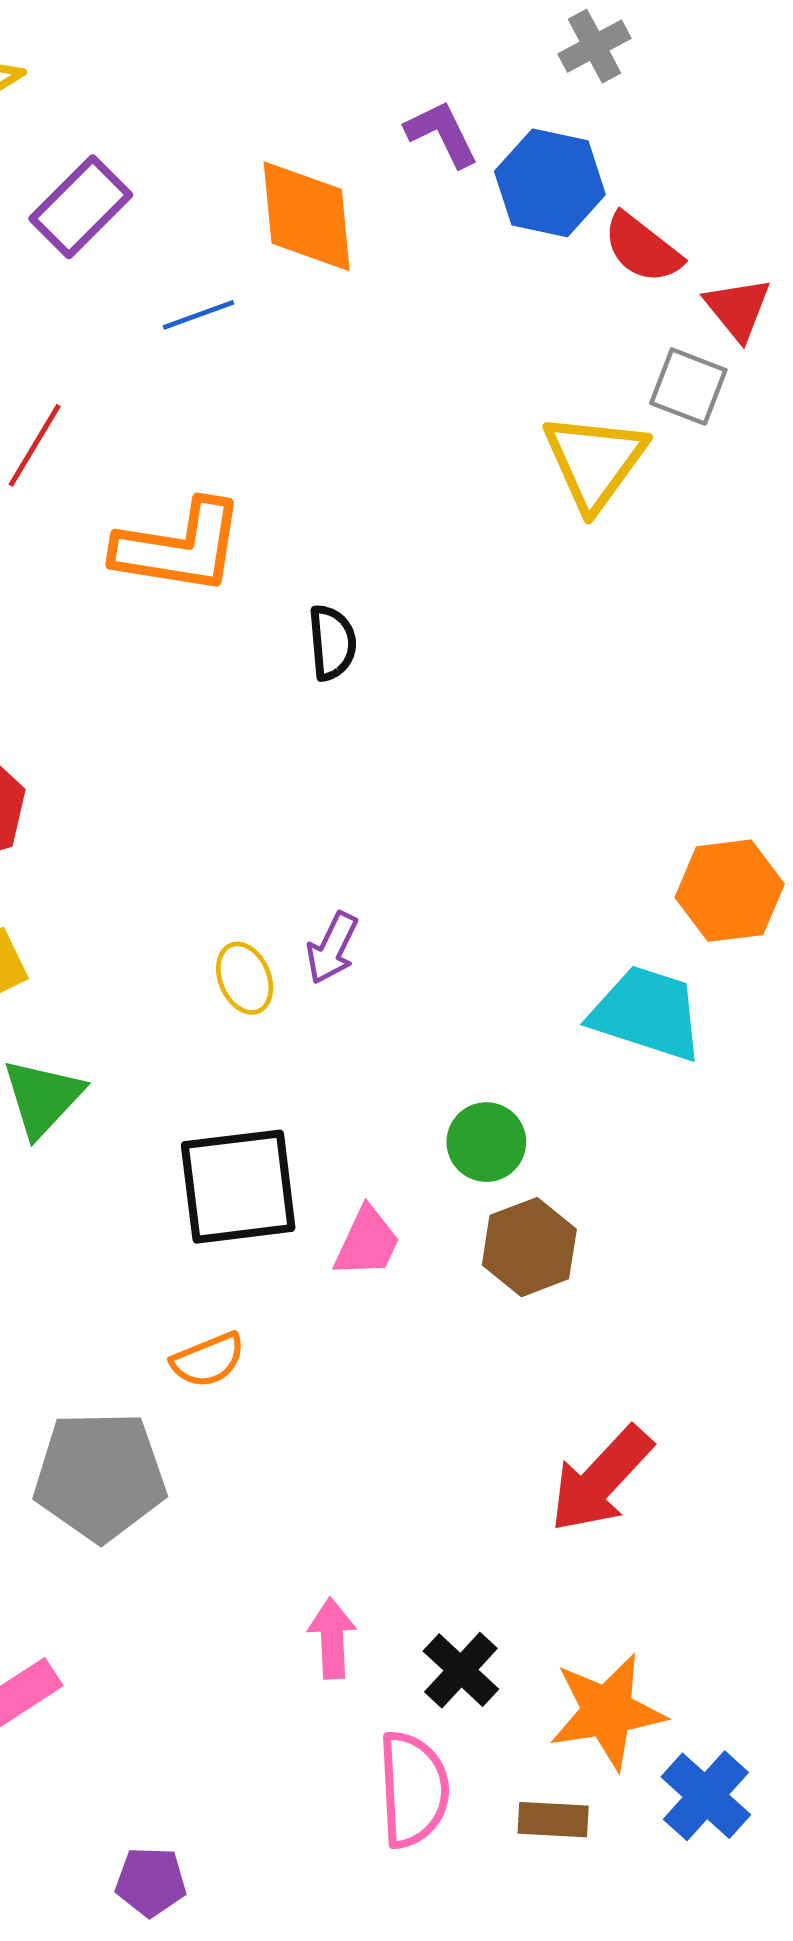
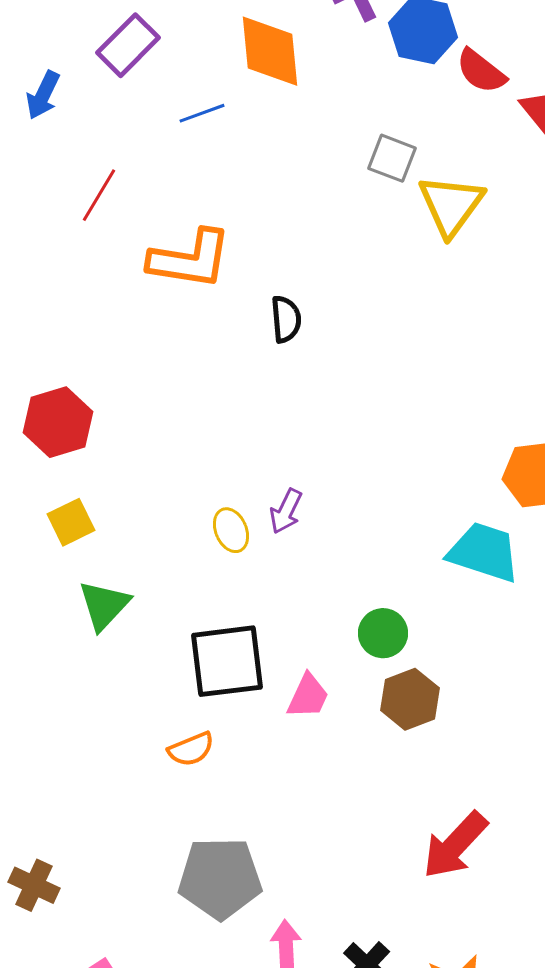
gray square: (688, 387) -> (392, 158), moved
orange semicircle: (208, 1360) -> (191, 749), moved
gray pentagon: (100, 1476) -> (220, 878), moved

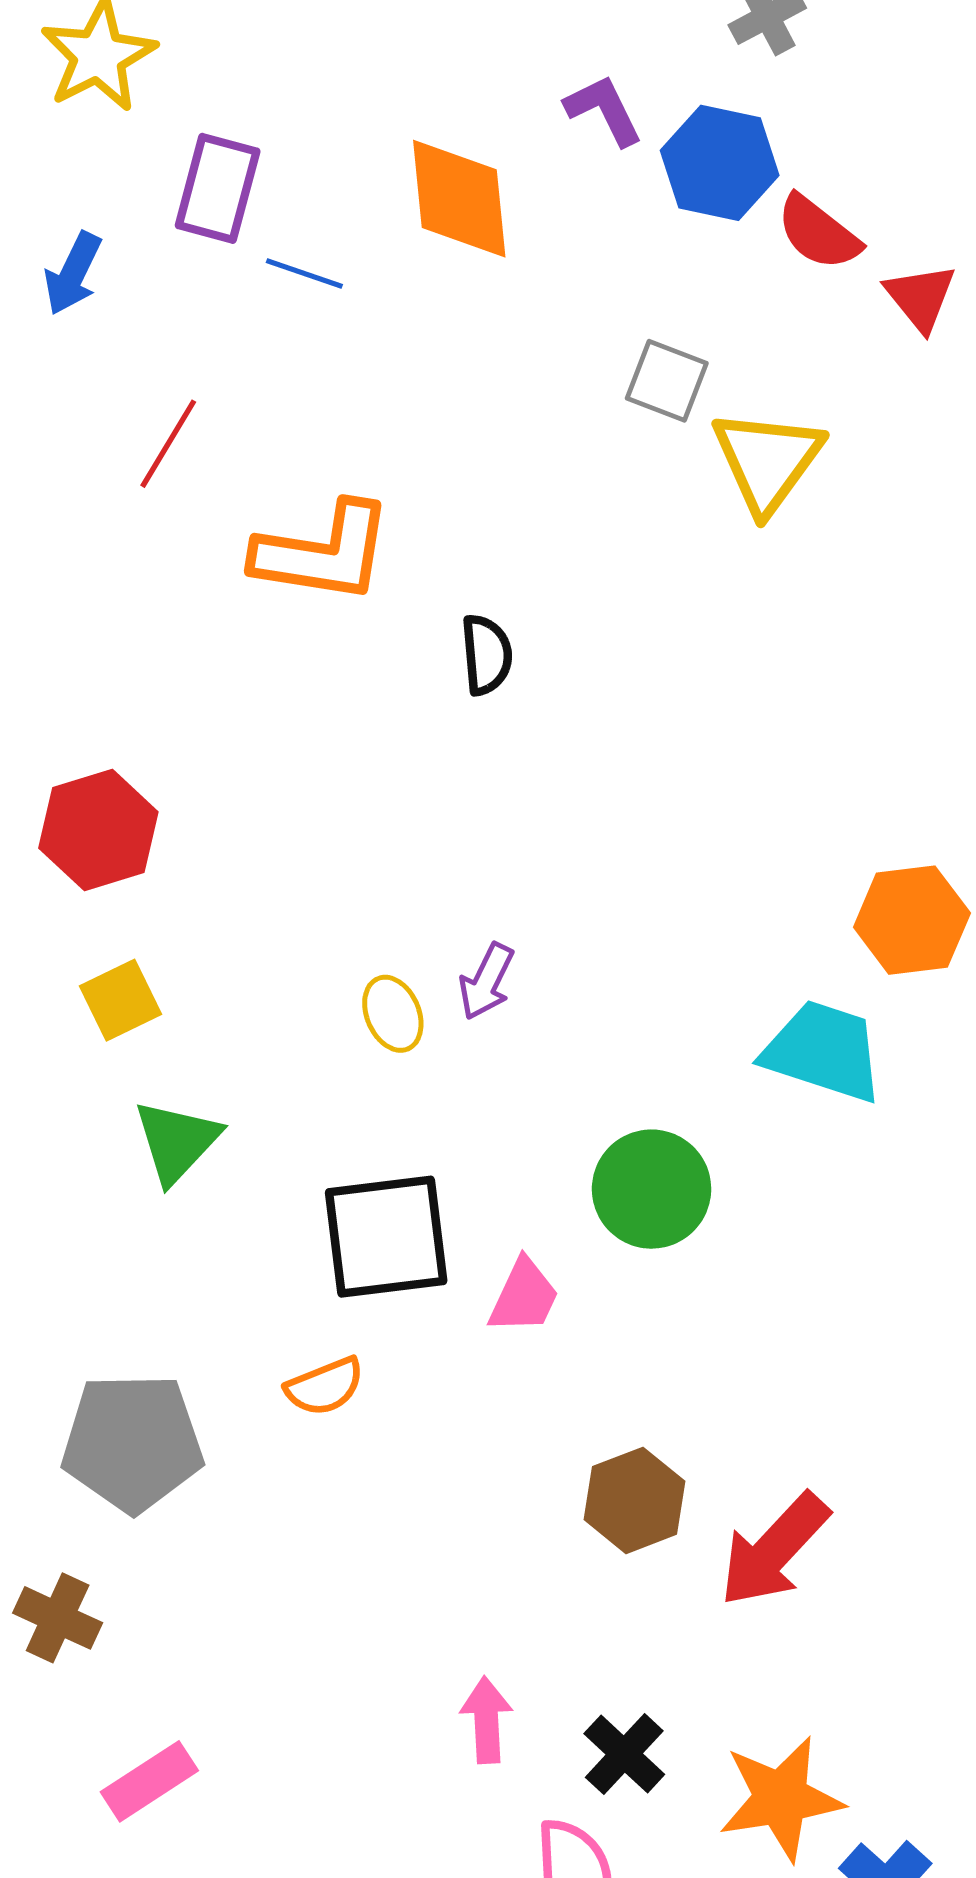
purple rectangle: (128, 45) -> (218, 188), turned -30
blue line: (202, 113) -> (304, 273), moved, turned 39
green circle: (383, 633) -> (652, 1189), size x1.4
brown hexagon: (410, 699) -> (635, 1500), moved
gray pentagon: (220, 878) -> (132, 1443), moved

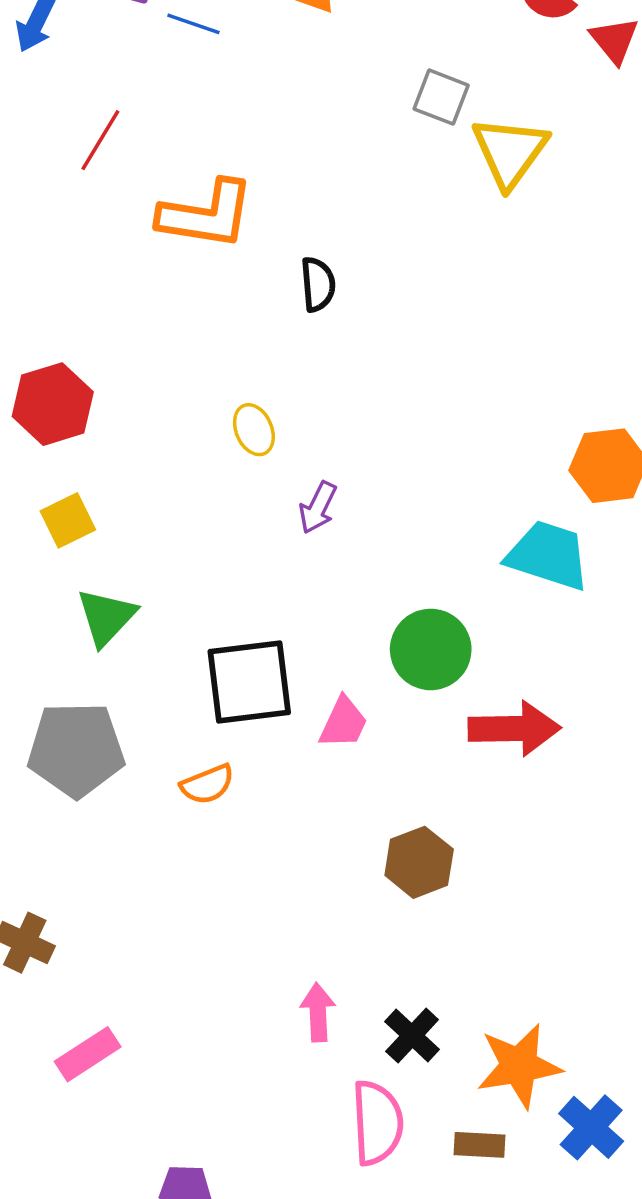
yellow ellipse: (393, 1014) -> (254, 430), moved
gray pentagon: (132, 1443) -> (76, 749), moved
red arrow: (774, 1550) -> (514, 729), moved, turned -134

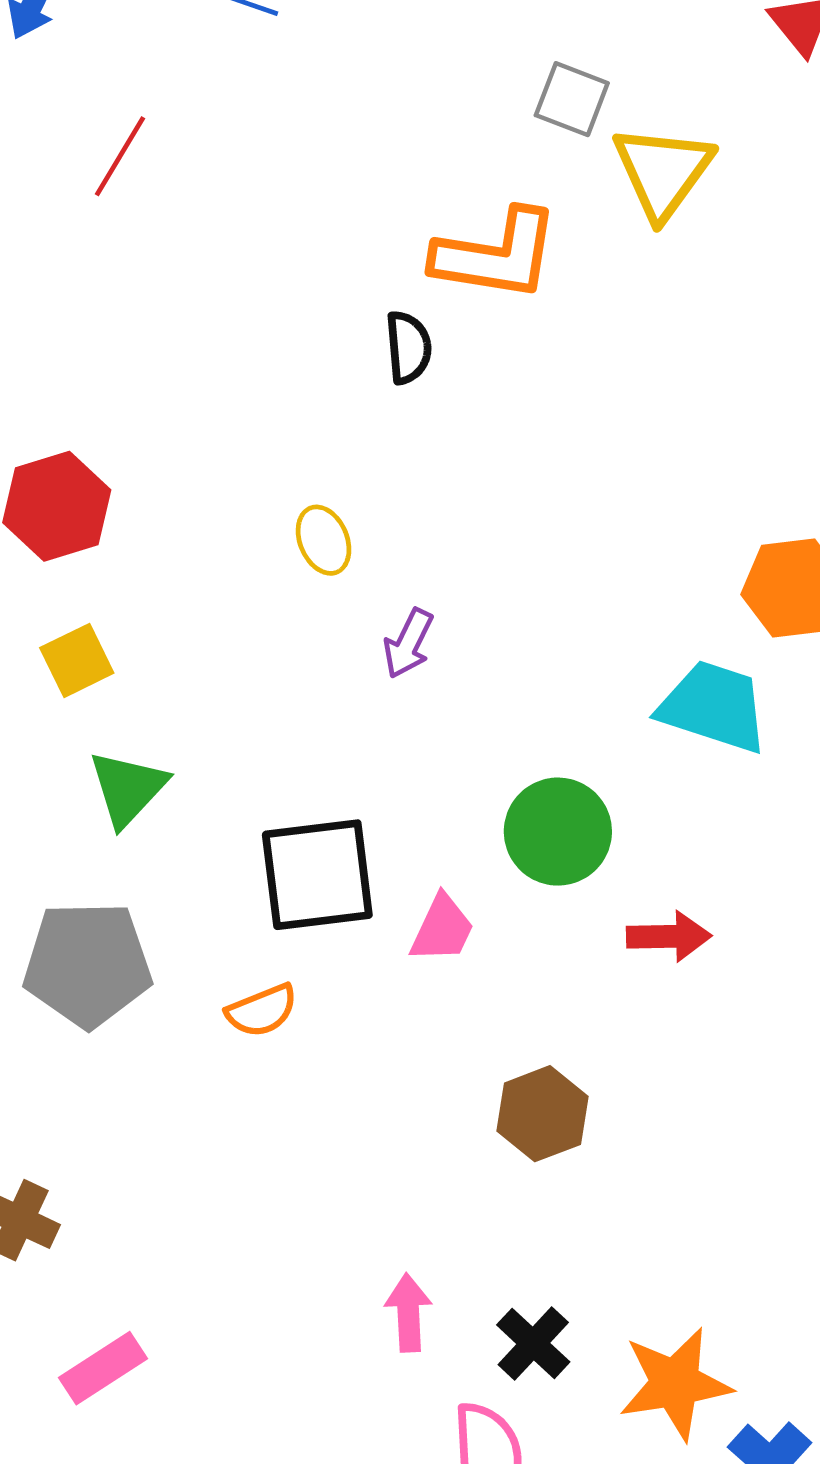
orange L-shape: (206, 215) -> (496, 255), moved
red arrow: (514, 729) -> (669, 936), size x0.7

